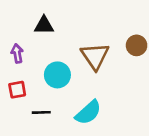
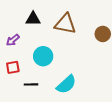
purple arrow: (17, 53) -> (13, 40), turned -120
brown triangle: (95, 56) -> (65, 24), moved, turned -45

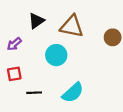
black triangle: (33, 19) -> (36, 21), turned -35
cyan circle: (43, 56) -> (56, 55), moved

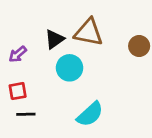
black triangle: (36, 21) -> (55, 39), moved
black line: (34, 93) -> (26, 114), moved

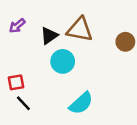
purple arrow: (18, 54) -> (17, 26), moved
black line: (26, 114) -> (23, 103), turned 49

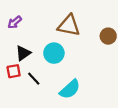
black triangle: (49, 36) -> (23, 53), moved
black line: (23, 103) -> (34, 79), moved

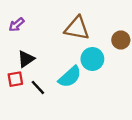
cyan circle: (54, 53) -> (92, 59), moved
cyan semicircle: (70, 89) -> (70, 77), moved

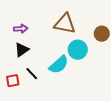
purple arrow: (17, 25) -> (21, 29), moved, turned -144
red square: (15, 79) -> (13, 81), moved

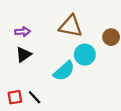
black line: (32, 74) -> (35, 97), moved
red square: (13, 81) -> (15, 97), moved

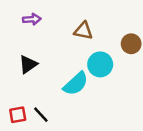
brown triangle: (71, 26) -> (83, 31), size x0.7
purple arrow: (23, 32) -> (32, 19), moved

